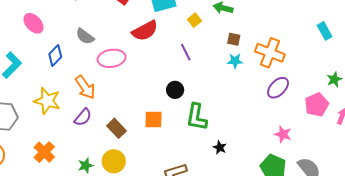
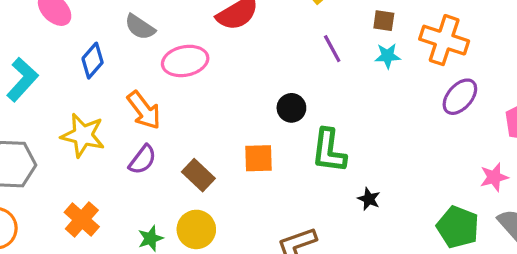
purple line: (186, 52) -> (332, 49), moved
pink star: (283, 134) -> (494, 177), moved, turned -30

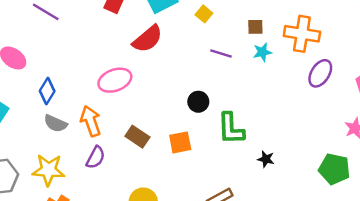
gray semicircle: (140, 27) -> (55, 123), moved
purple line: (332, 49) -> (221, 54), turned -35
orange arrow: (144, 110) -> (91, 121), turned -152
yellow star: (83, 135) -> (48, 170), moved
brown rectangle: (198, 175) -> (137, 137), moved

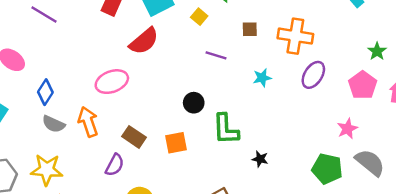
cyan star: (262, 52) -> (262, 78), moved
purple semicircle: (96, 157) -> (115, 165), moved

